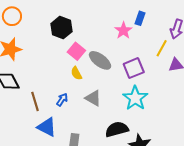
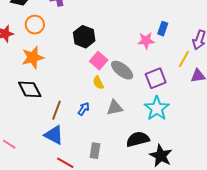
pink star: (123, 30) -> (146, 41), turned 30
gray triangle: (93, 98) -> (115, 108), turned -42
brown line: (35, 101) -> (56, 110), turned 36
blue triangle: (47, 127) -> (54, 135), moved

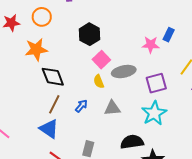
gray ellipse: (122, 70) -> (124, 72), turned -55
black diamond: (30, 89) -> (53, 77), moved

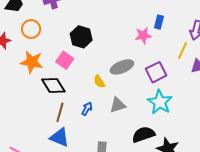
orange star: (36, 49) -> (32, 62), turned 30
pink square: (101, 60) -> (65, 60), moved

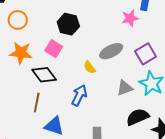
gray triangle: (118, 105) -> (125, 88), moved
blue arrow: (87, 109) -> (79, 95), size x1.5
brown line: (60, 112) -> (37, 103), moved

